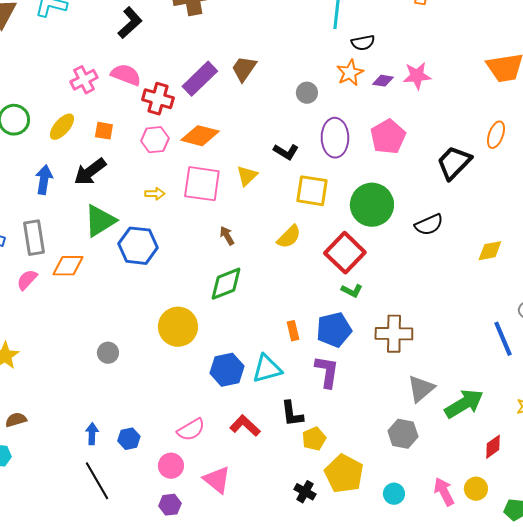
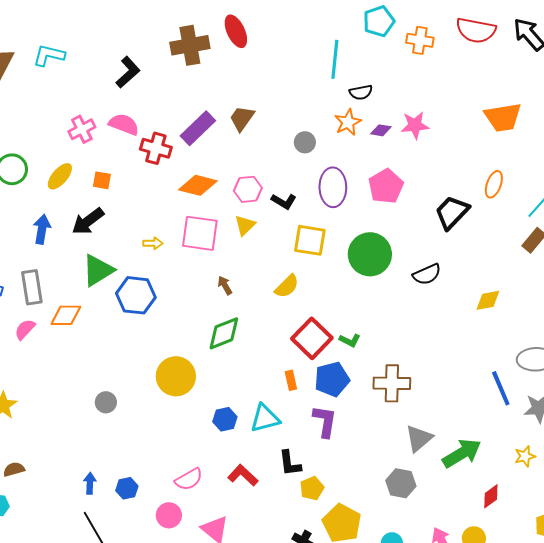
pink hexagon: (155, 140) -> (248, 189), moved
red square: (345, 253) -> (312, 338), moved
blue hexagon: (227, 370) -> (225, 419), size x0.7

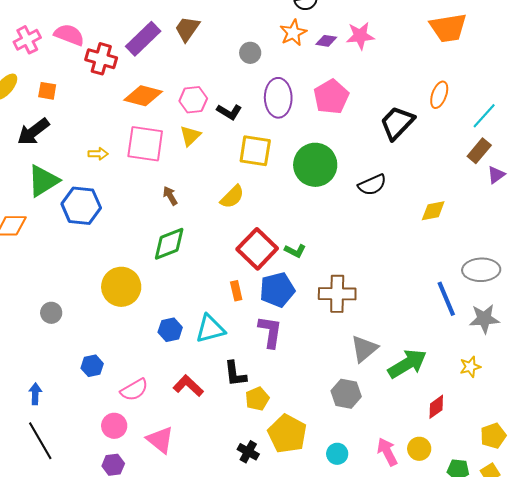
blue hexagon: (127, 488) -> (92, 366), moved

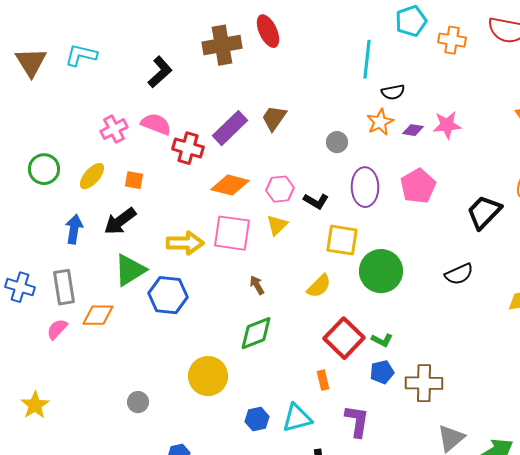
yellow arrow: (98, 154) -> (185, 243), size x1.8
green circle: (315, 165) -> (381, 271), moved
blue pentagon: (277, 290) -> (382, 372), moved, size x0.7

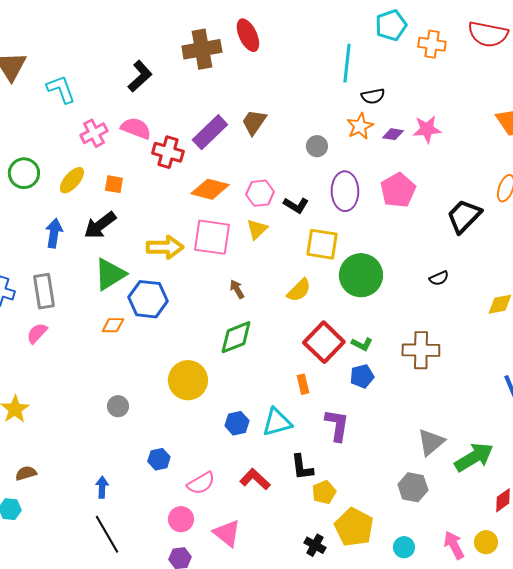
cyan L-shape: (81, 55) -> (61, 89), moved, turned 56
black semicircle: (459, 274) -> (439, 278), size x0.7
orange diamond: (98, 315) -> (113, 325), moved, size x0.7
brown cross: (424, 383) -> (421, 350), moved

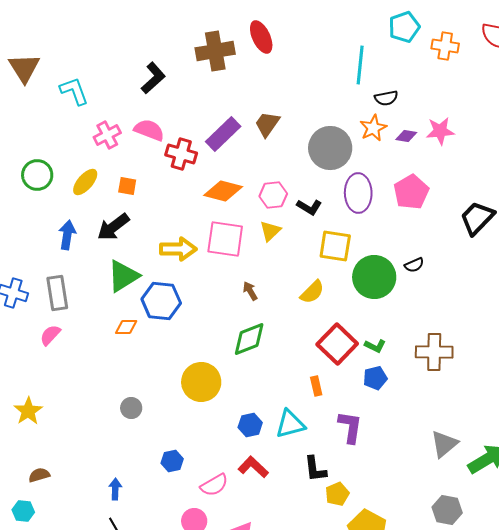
gray circle: (317, 146) -> (330, 148), size x2.0
black semicircle: (439, 278) -> (414, 265), moved
red L-shape: (255, 479) -> (253, 467), moved
gray hexagon: (413, 487) -> (447, 510), moved

